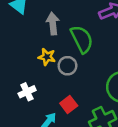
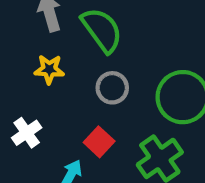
gray circle: (67, 66) -> (112, 88), moved

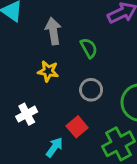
green semicircle: (102, 30) -> (89, 48), size x0.6

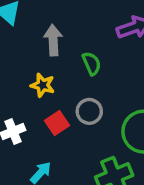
red square: (77, 127) -> (57, 123), moved

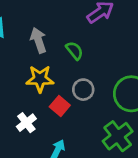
yellow star: (43, 85) -> (40, 79), size x1.4

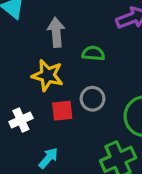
green semicircle: (74, 51) -> (93, 53), turned -60
red square: (60, 106) -> (62, 111), turned 30

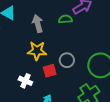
green semicircle: (93, 53) -> (65, 19), moved
white cross: (21, 120) -> (25, 81), turned -32

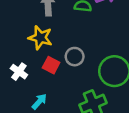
red square: (50, 71) -> (51, 65), turned 32

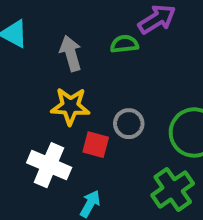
white cross: (19, 72) -> (49, 165), size x1.5

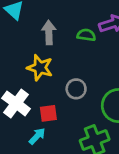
red square: (96, 145) -> (48, 113), moved, turned -36

